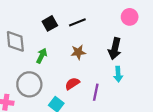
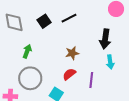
gray diamond: (15, 41) -> (14, 22), moved
brown star: (78, 52) -> (72, 53), moved
green arrow: (42, 56) -> (27, 51), moved

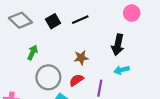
gray diamond: (14, 22) -> (20, 20), turned -40
cyan arrow: (110, 62) -> (122, 70), turned 80
gray circle: (30, 78) -> (48, 77), moved

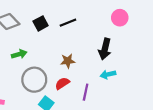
green arrow: (33, 52) -> (19, 54), turned 48

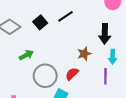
brown star: (68, 61) -> (84, 54), moved
cyan arrow: (108, 74) -> (113, 57), turned -64
purple line: (86, 92) -> (105, 76), moved

